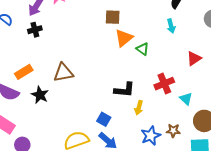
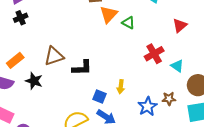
black L-shape: (124, 90) -> (82, 68), moved
yellow arrow: (139, 108) -> (121, 87), moved

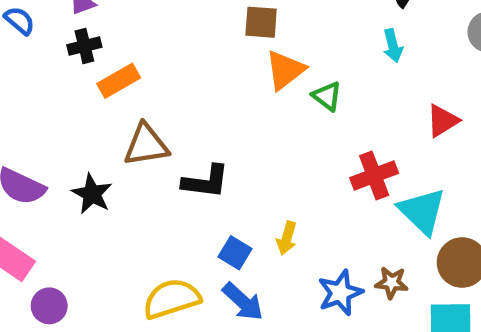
orange rectangle: (15, 60) -> (119, 81), moved
cyan triangle: (177, 66) -> (422, 211), size x1.6

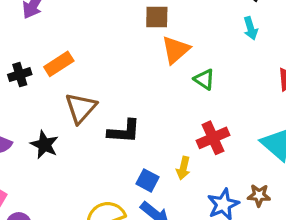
black cross: (84, 46) -> (20, 75), moved
green triangle: (327, 96) -> (204, 79), moved
brown triangle: (146, 145) -> (81, 108), turned -36
red cross: (374, 175) -> (213, 138), moved

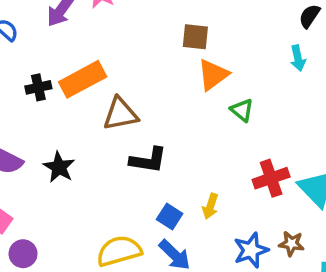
orange rectangle: (59, 64) -> (83, 79), size x1.4
brown triangle: (81, 108) -> (121, 114), moved, turned 32
red cross: (213, 138) -> (271, 178), moved

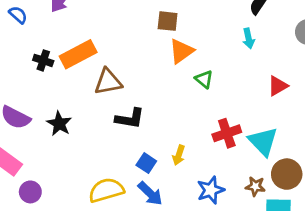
black cross: (38, 87) -> (43, 60), turned 30
brown star: (291, 244) -> (255, 186), moved

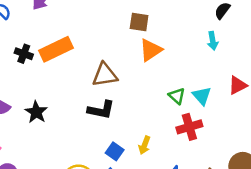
green triangle: (204, 79) -> (177, 96), moved
brown triangle: (108, 82) -> (105, 75), moved
cyan triangle: (263, 141) -> (202, 96), moved, size x0.7

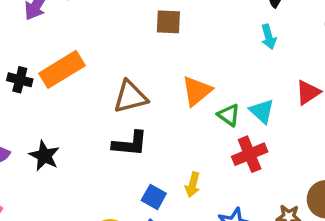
orange triangle: (151, 50) -> (197, 91), moved

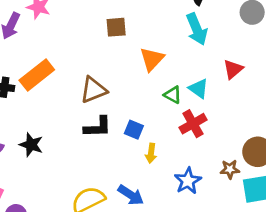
cyan arrow: (269, 37) -> (197, 29), size x1.6
orange triangle: (197, 91) -> (152, 59), moved
blue square: (154, 197) -> (134, 130), moved

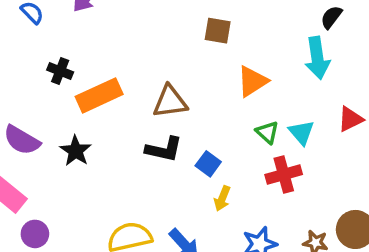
orange rectangle: (37, 75) -> (99, 95), moved

